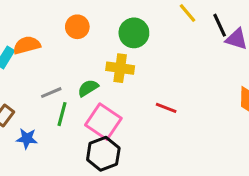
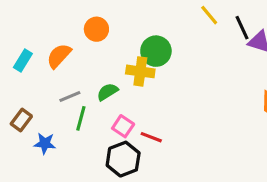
green circle: (134, 33) -> (156, 51), moved
orange semicircle: (27, 45) -> (59, 56), moved, turned -32
red line: (166, 108) -> (151, 137), moved
pink square: (103, 122) -> (123, 126), size x0.6

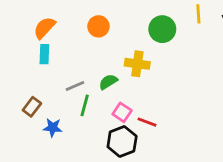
yellow line: (209, 15) -> (198, 14), turned 36
green circle: (156, 51) -> (162, 29), moved
orange semicircle: (59, 56) -> (44, 28), moved
cyan rectangle: (23, 60) -> (44, 54), moved, turned -30

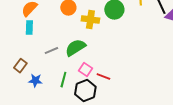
yellow cross: (137, 64) -> (90, 20), moved
green semicircle: (108, 82) -> (75, 48), size x1.5
green line: (85, 105) -> (63, 80), moved

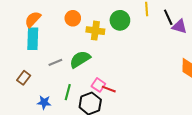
cyan rectangle: (29, 28) -> (33, 39), size x1.5
pink square: (85, 70) -> (98, 85), moved
blue star: (35, 81) -> (44, 102), moved

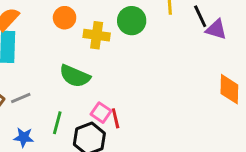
green semicircle: (80, 59) -> (75, 76), turned -125
gray line: (55, 62) -> (21, 98), moved
red line: (109, 89) -> (116, 118), turned 56

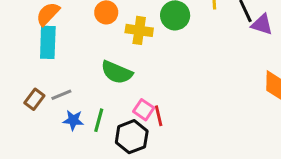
blue star: (24, 137) -> (73, 120), moved

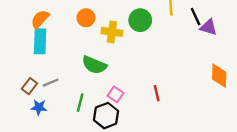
red line: (159, 116) -> (157, 93), moved
blue star: (73, 120) -> (39, 107), moved

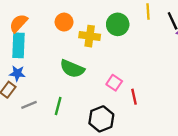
gray line: (51, 83) -> (29, 105), moved
pink square: (115, 94) -> (114, 83), moved
blue star: (39, 107) -> (17, 73), moved
black hexagon: (106, 116) -> (101, 119), moved

